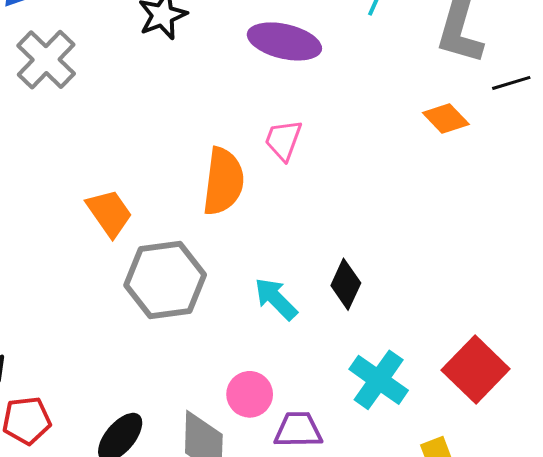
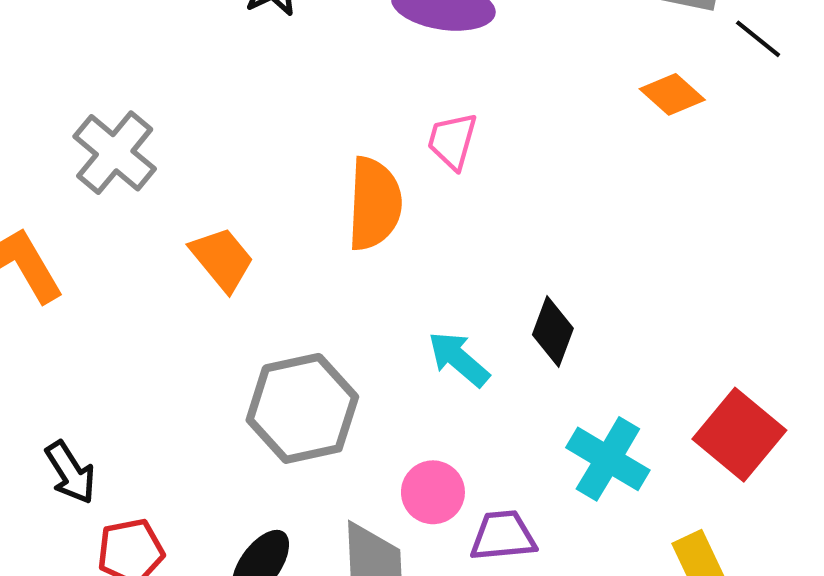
gray cross: (46, 60) -> (115, 153), moved
black line: (511, 83) -> (758, 39), turned 60
gray hexagon: (165, 280) -> (302, 408), moved

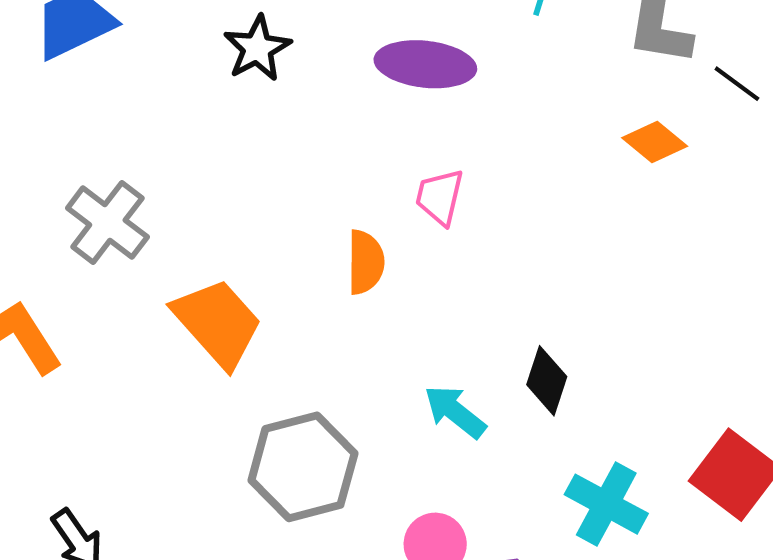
orange semicircle: (374, 204) -> (366, 262), size x0.7
orange trapezoid: (222, 259) -> (218, 323), size x1.4

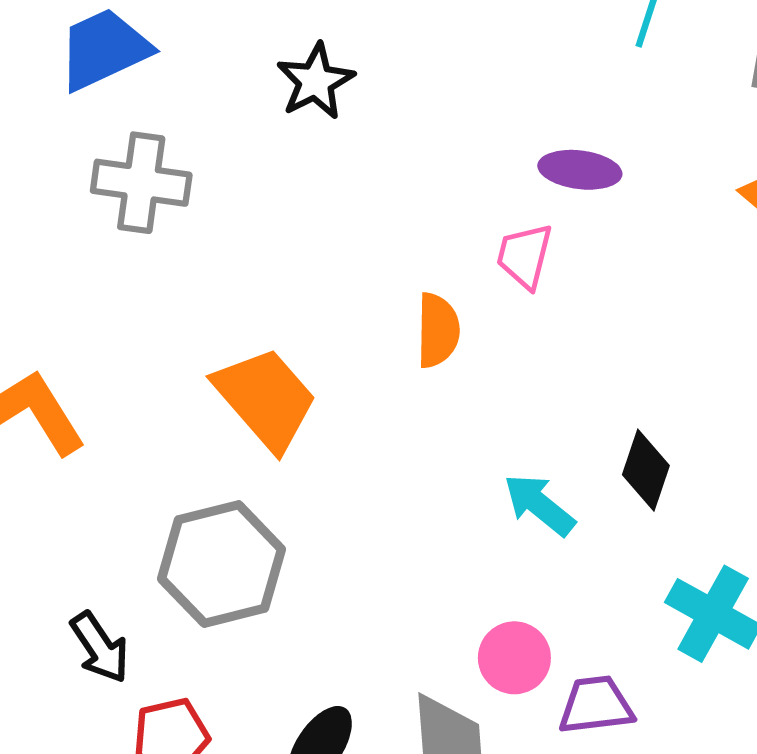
purple ellipse: (425, 64) -> (580, 170), moved, size x0.7
gray cross: (107, 223) -> (141, 183), moved, turned -30
gray hexagon: (303, 467) -> (222, 564), moved

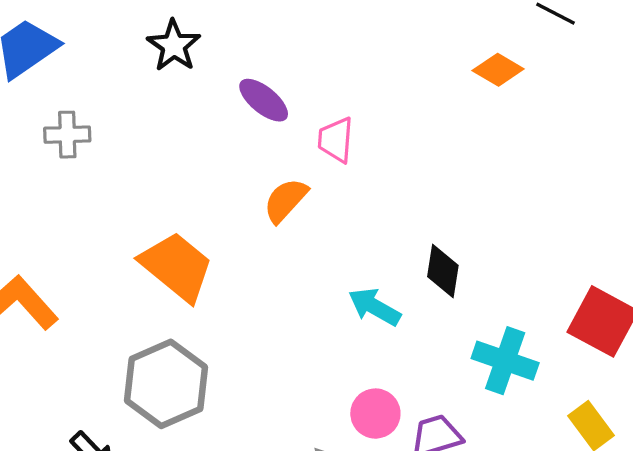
purple ellipse: (580, 170) -> (264, 100), moved, turned 42
gray cross: (141, 183) -> (67, 135), size x0.7
orange semicircle: (438, 330) -> (286, 200), turned -129

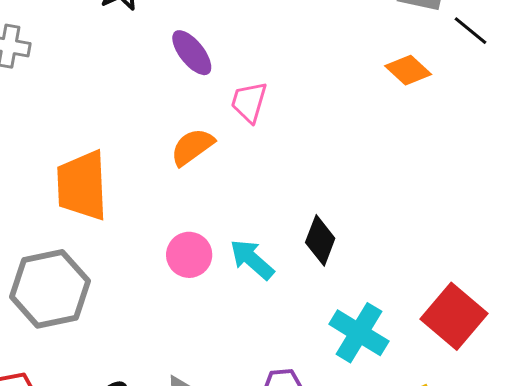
orange trapezoid: (177, 267) -> (82, 186), turned -144
pink circle: (375, 414) -> (189, 255), moved

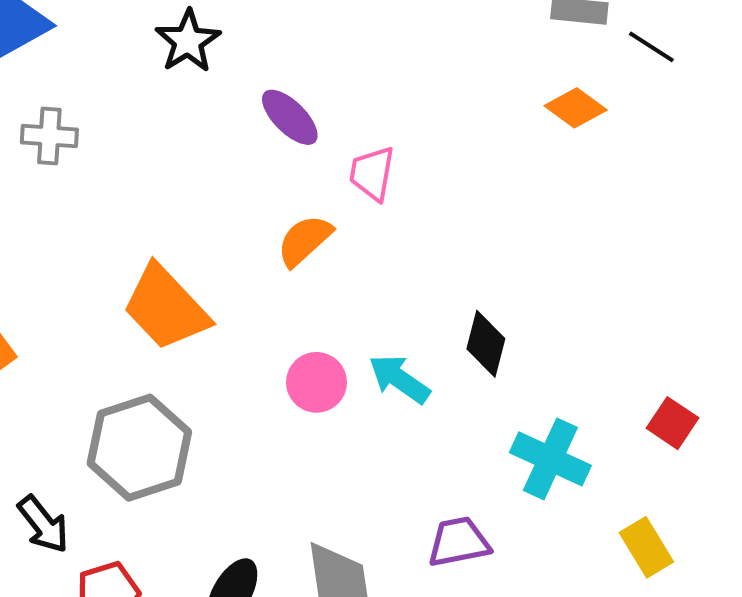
orange trapezoid: (82, 186) -> (166, 308), turned -34
red square: (454, 316) -> (672, 423), size x0.6

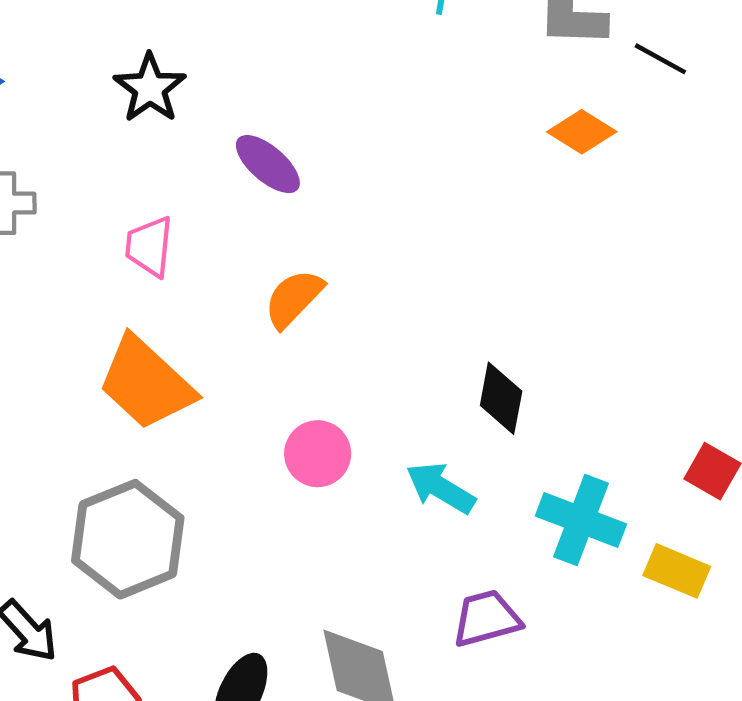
pink trapezoid: (372, 173) -> (149, 246), moved
cyan arrow: (399, 379) -> (441, 488), moved
yellow rectangle: (646, 547) -> (677, 571), moved, turned -32

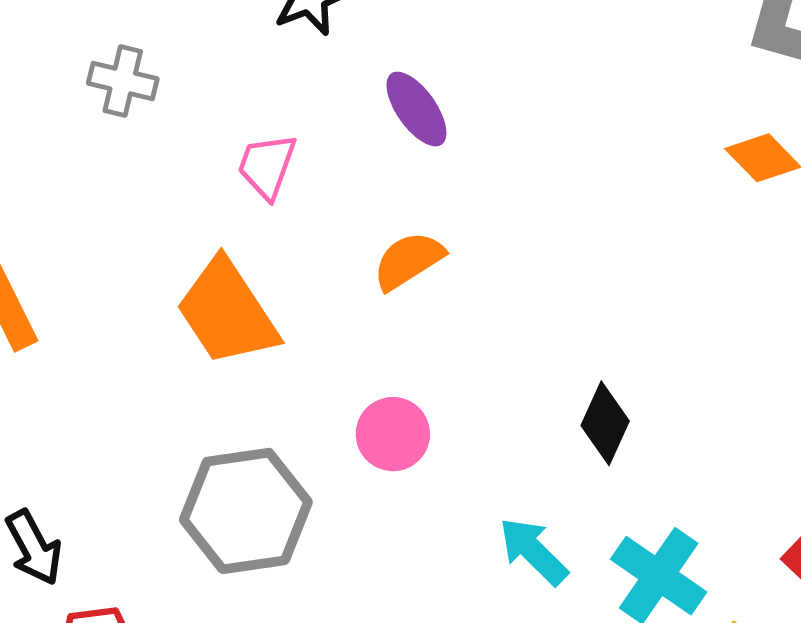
cyan arrow: (441, 488) -> (533, 551), moved
gray hexagon: (128, 539) -> (246, 511), moved

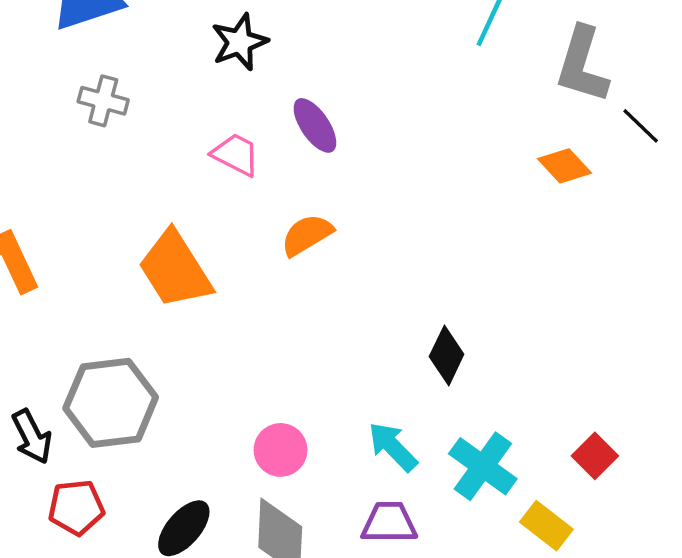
pink trapezoid: (267, 166) -> (236, 154), moved, turned 96
pink circle: (393, 434) -> (281, 450), moved
gray hexagon: (246, 511) -> (111, 403), moved

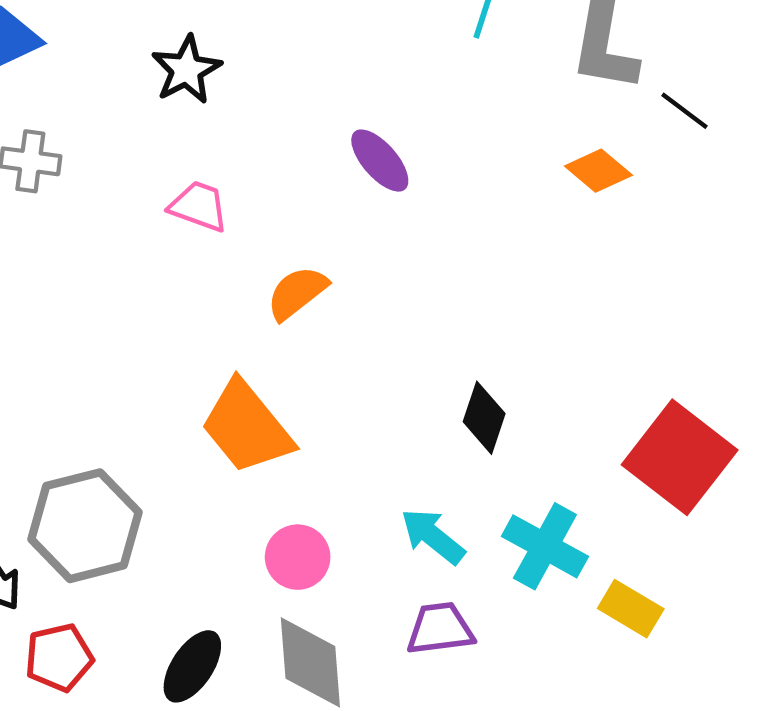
purple ellipse: (315, 125) -> (380, 161), moved
orange trapezoid: (175, 270) -> (247, 427), moved
red square: (595, 456) -> (680, 457), moved, size x2.0

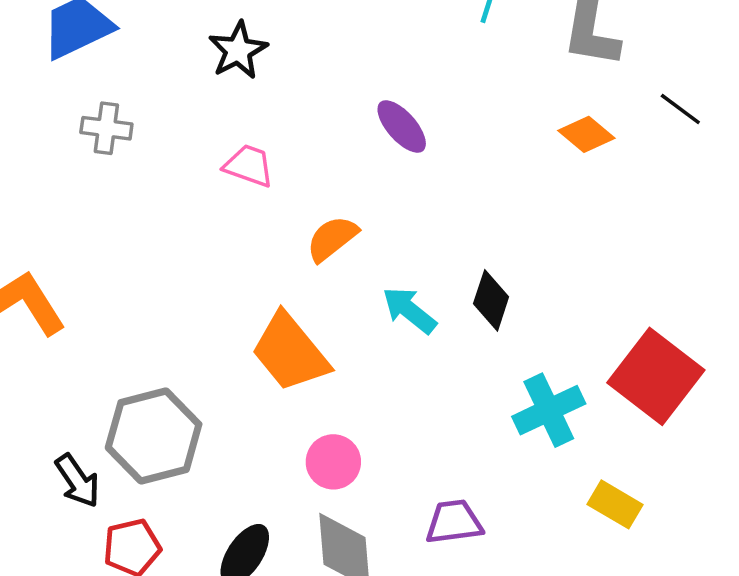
black line: (684, 111) -> (680, 109), moved
black diamond: (484, 418) -> (491, 300), moved
cyan arrow: (433, 536) -> (409, 310), moved
cyan cross: (545, 546) -> (549, 410), moved, turned 36

